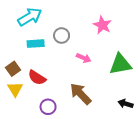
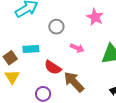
cyan rectangle: (36, 44) -> (31, 49), moved
red semicircle: (37, 78) -> (53, 67), moved

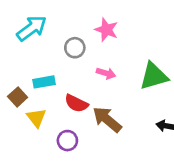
pink star: (95, 17) -> (106, 30), moved
yellow triangle: (12, 77) -> (36, 118), moved

